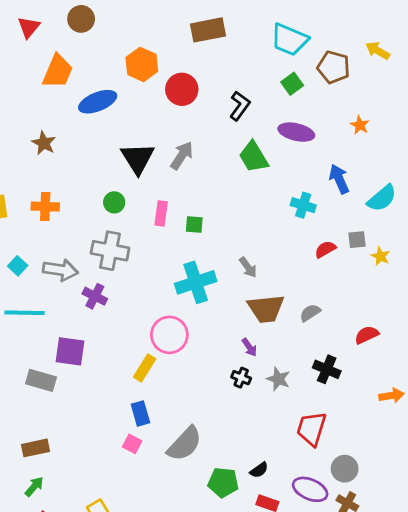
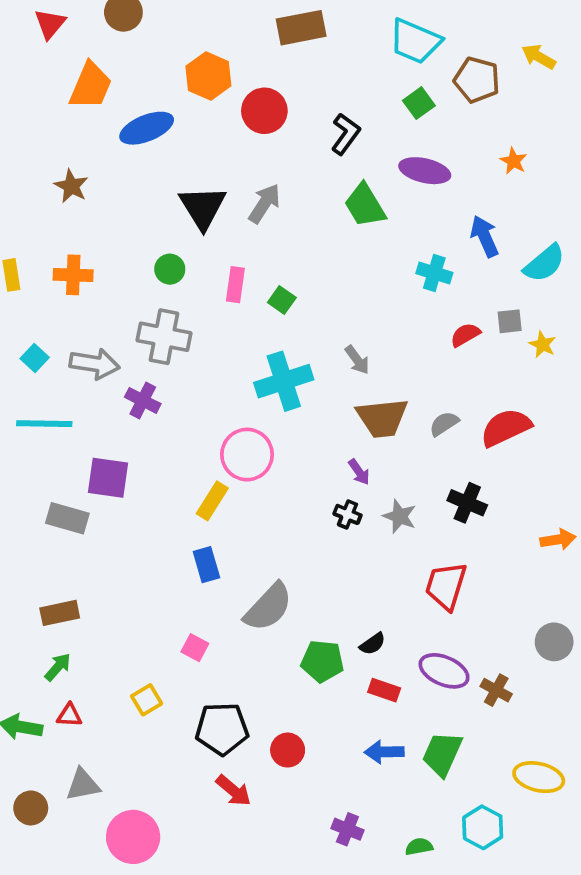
green square: (194, 224) -> (282, 300), turned 30
red semicircle: (367, 335) -> (506, 427), moved, size x1.5
pink square: (132, 444) -> (195, 648), moved
gray circle: (345, 469) -> (554, 642), moved

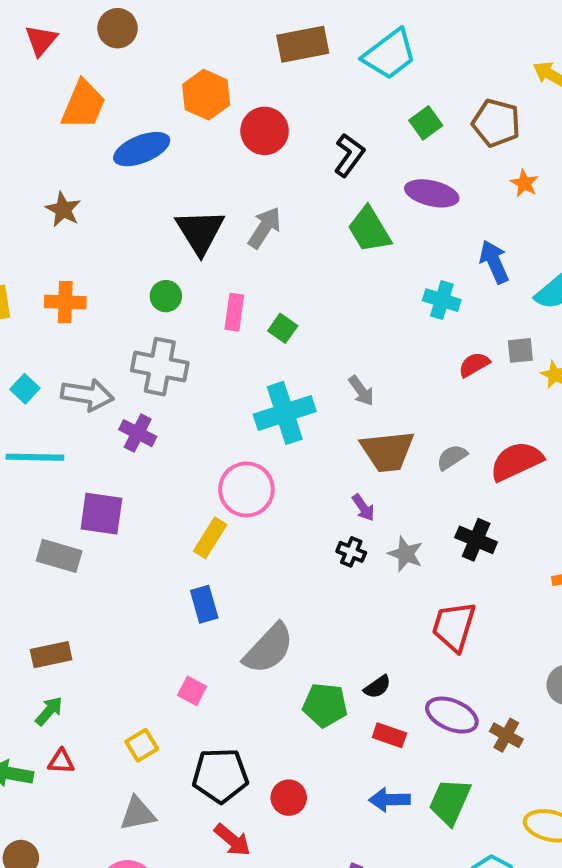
cyan trapezoid: (415, 41) -> (389, 54), moved, turned -60
brown pentagon: (477, 80) -> (496, 123), moved
gray triangle: (83, 785) -> (138, 814), moved

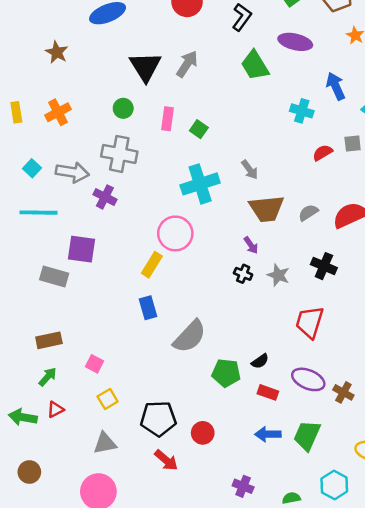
orange cross: (65, 302) -> (58, 112), turned -30
pink square: (192, 691) -> (95, 364), moved
red triangle: (61, 761) -> (55, 409), turned -30

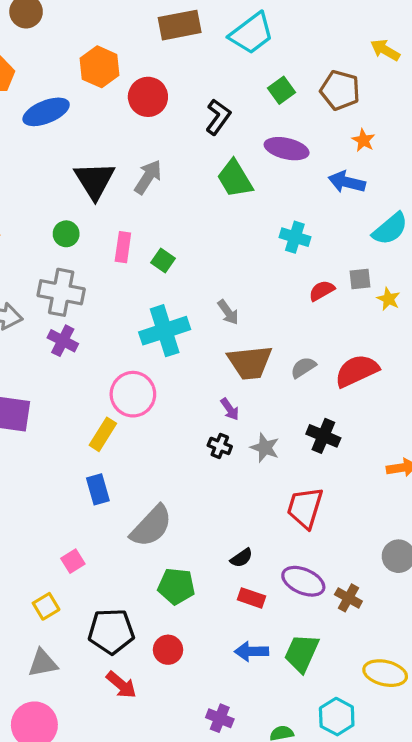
blue arrow: (336, 86) -> (347, 182), moved, turned -52
purple cross: (105, 197) -> (63, 341), moved
pink square: (95, 364) -> (73, 561), moved, turned 30
green pentagon: (226, 373) -> (176, 586), moved

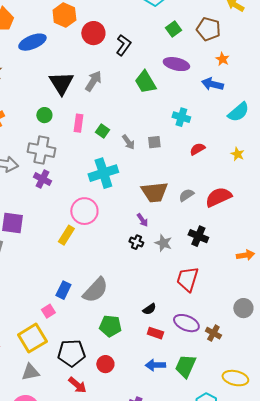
black L-shape: (218, 117) -> (123, 45), moved
gray square: (360, 279) -> (154, 142), moved
gray arrow: (228, 312) -> (128, 142), moved
blue rectangle: (98, 489) -> (63, 290), moved, turned 42
yellow square: (46, 606) -> (32, 338), size x1.8

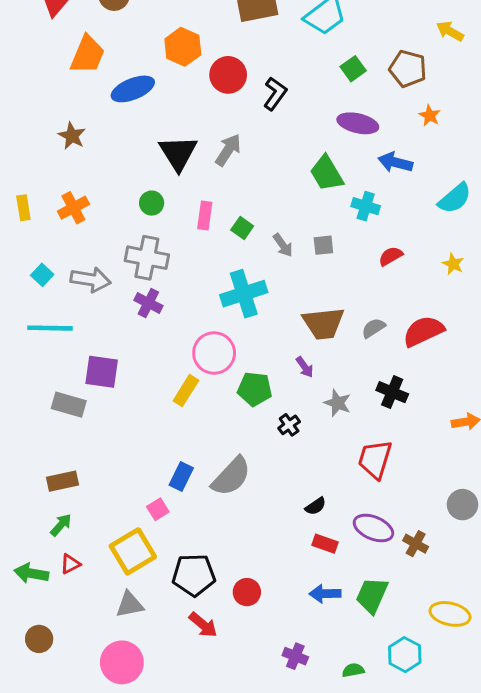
green trapezoid: (145, 82) -> (327, 173), moved
blue arrow: (212, 84) -> (395, 162), moved
black cross: (136, 242) -> (289, 425), moved, turned 32
green pentagon: (110, 326) -> (255, 389), moved

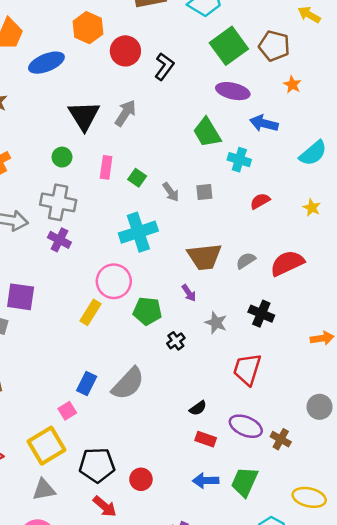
green square: (353, 69) -> (229, 46), size x1.8

